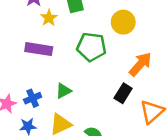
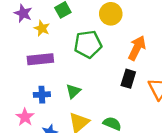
blue cross: (33, 98) -> (42, 95), moved, turned 35

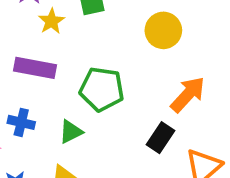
green pentagon: (88, 44) -> (102, 89), moved

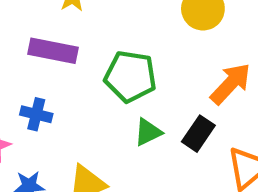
green triangle: (71, 132) -> (148, 132), moved

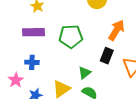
green triangle: (148, 132) -> (85, 73), moved

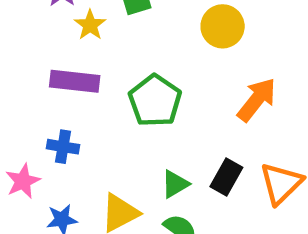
green pentagon: (71, 36) -> (155, 101), turned 30
black rectangle: (107, 56) -> (226, 177), moved

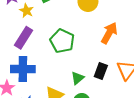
purple rectangle: (75, 81) -> (23, 38), turned -55
blue cross: (63, 147) -> (23, 69), size x1.6

